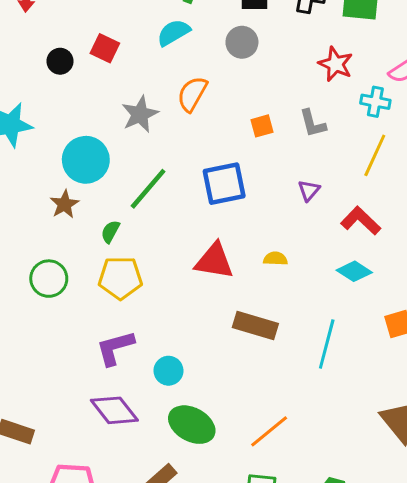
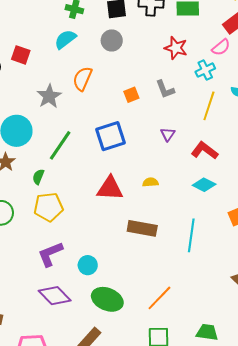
cyan cross: (375, 102) -> (205, 70), turned -30

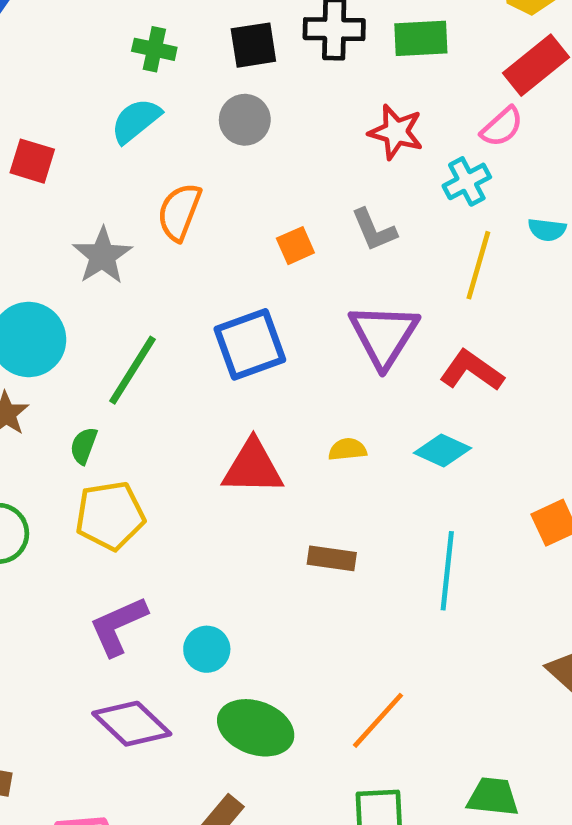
purple triangle: (168, 134) -> (384, 335), size x2.0
cyan diamond: (204, 185) -> (442, 450), moved
brown rectangle: (142, 228) -> (332, 558), size x0.7

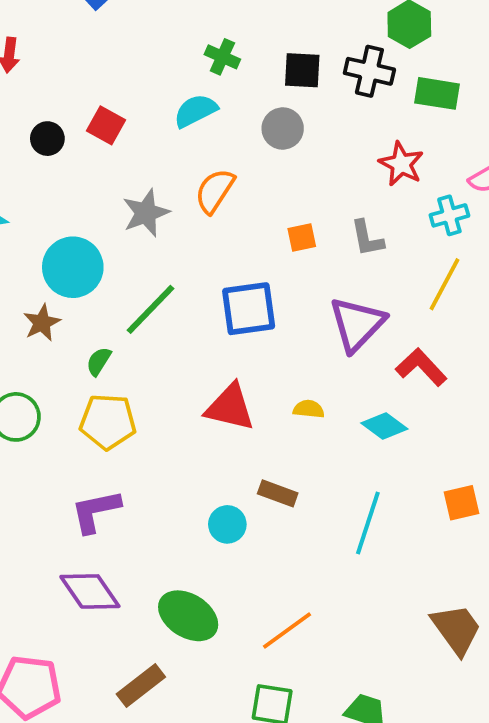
cyan circle: (207, 649) -> (227, 524), moved

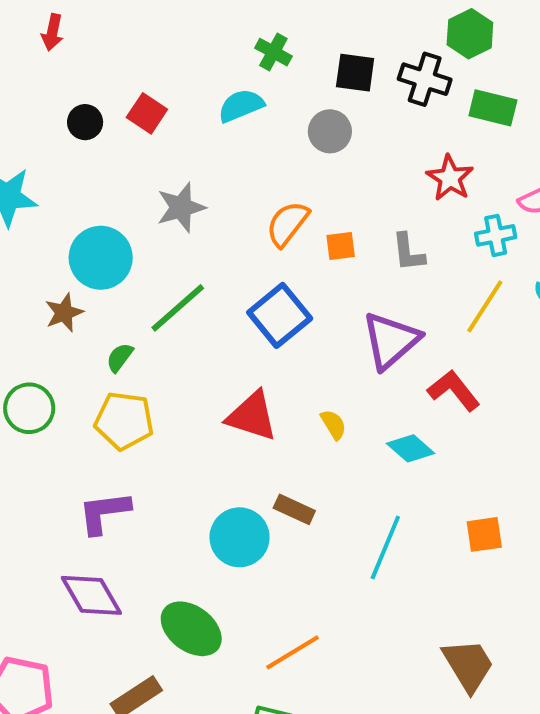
orange semicircle: (215, 191) -> (288, 224), moved
blue square: (249, 309) -> (280, 315), turned -36
yellow semicircle: (309, 409) -> (333, 425), turned 48
cyan circle: (227, 524) -> (240, 537), size x1.5

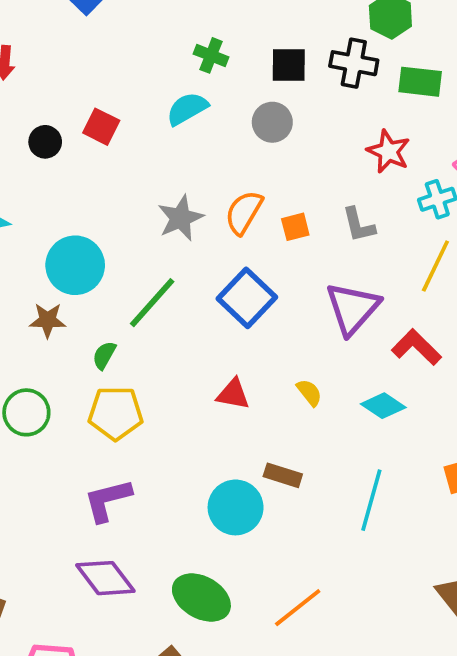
gray star: (181, 207) -> (180, 218), moved
brown star: (64, 313) -> (48, 320), turned 30
red triangle: (252, 416) -> (233, 394), size x0.7

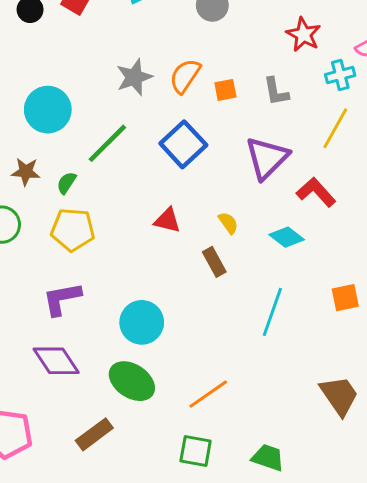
brown star: (48, 320) -> (26, 172), moved
brown rectangle: (283, 475) -> (214, 262), moved, turned 40
cyan circle: (236, 507) -> (142, 322), moved

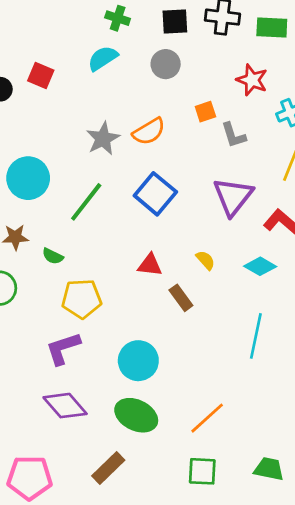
orange semicircle: (185, 76) -> (149, 131), turned -148
orange square: (225, 90) -> (205, 112), moved
green semicircle: (66, 183) -> (53, 256), moved, turned -90
yellow pentagon: (73, 230) -> (82, 299), moved
brown rectangle: (214, 262) -> (181, 298), moved

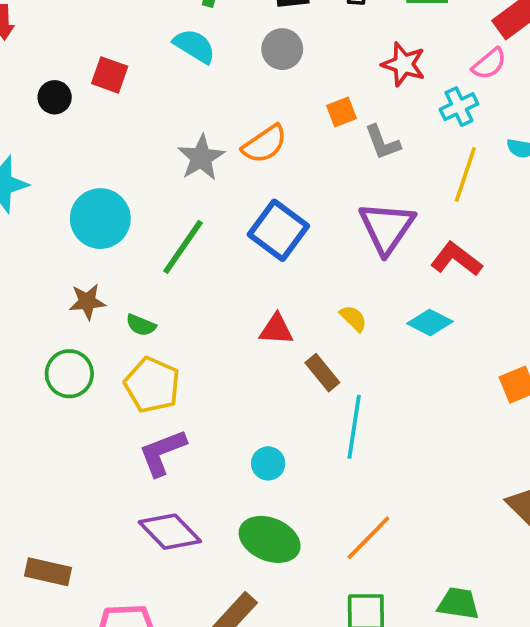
cyan semicircle: (103, 58) -> (194, 46), turned 68
yellow pentagon: (82, 299) -> (152, 385), moved, turned 30
cyan line: (256, 336) -> (354, 427), moved
cyan circle: (138, 361) -> (268, 463), size x0.6

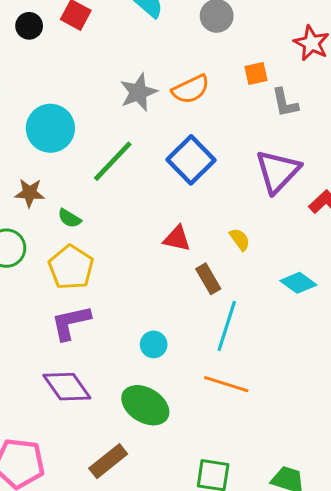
cyan diamond: (430, 323) -> (298, 283), moved
orange line: (368, 538) -> (226, 384), moved, turned 54

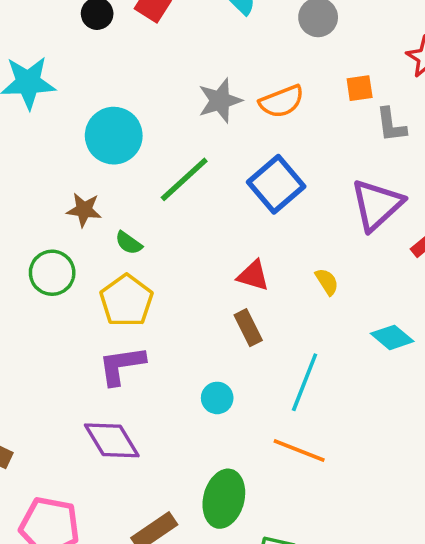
brown rectangle: (208, 279) -> (248, 328), moved
green ellipse: (145, 405) -> (224, 499), moved, turned 69

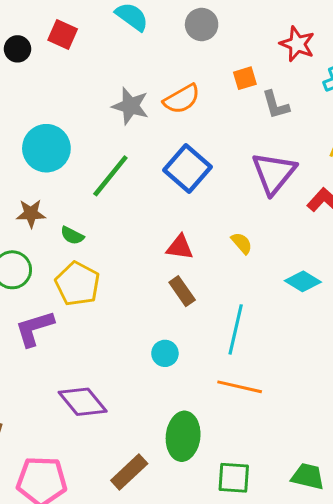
gray star: (220, 101) -> (130, 106), turned -30
purple L-shape: (122, 365) -> (34, 328), moved

